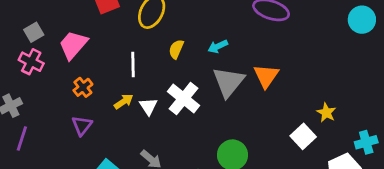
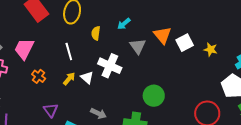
gray triangle: (228, 82) -> (138, 46), size x0.7
purple triangle: (82, 126) -> (51, 110), moved
white square: (303, 136) -> (185, 43), moved, turned 30

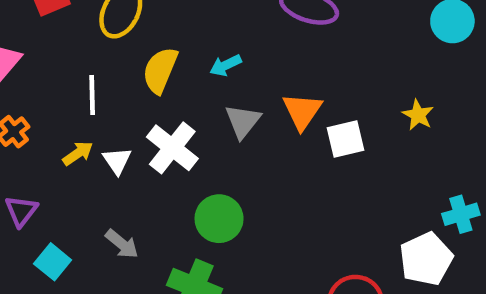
yellow semicircle: (96, 33) -> (160, 70), size x1.5
yellow star: (211, 49) -> (418, 115), moved
green circle: (154, 96) -> (219, 219), moved

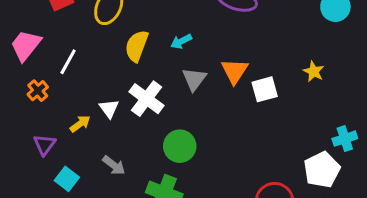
white line: (92, 95) -> (68, 62), moved, turned 32
yellow arrow: (78, 153) -> (80, 124), moved

